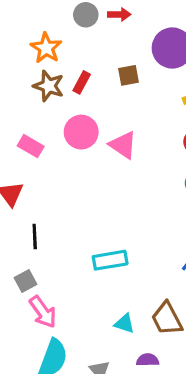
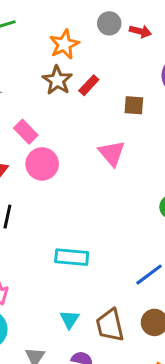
brown square: (128, 75) -> (134, 105), moved
pink circle: (81, 132) -> (42, 164), moved
cyan triangle: (124, 324) -> (69, 319), turned 30

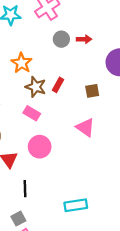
orange star: (64, 44) -> (22, 63), moved
pink rectangle: (26, 132) -> (32, 113), moved

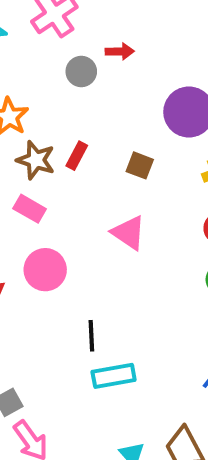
red arrow: (84, 39) -> (120, 51), moved
brown square: (92, 91) -> (140, 165), turned 32
black line: (25, 189) -> (91, 336), moved

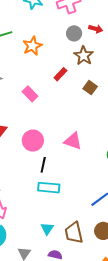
brown star: (36, 160) -> (84, 56), moved
pink triangle: (129, 233) -> (73, 141), moved, turned -30
pink circle: (45, 270) -> (33, 141), moved

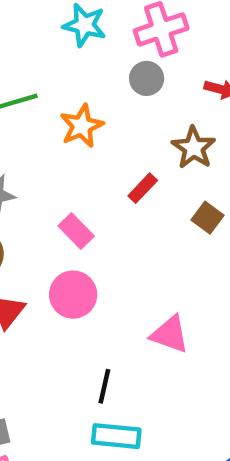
gray circle: (74, 33) -> (147, 78), moved
pink circle: (33, 141) -> (73, 295), moved

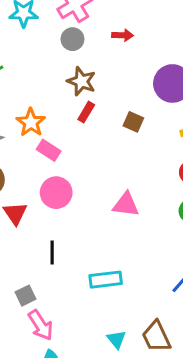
orange star: (82, 126) -> (31, 122), moved
brown star: (194, 148) -> (81, 81), moved
black line: (104, 386) -> (52, 253), moved

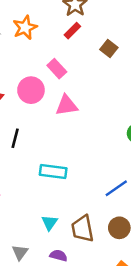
pink rectangle: (49, 150) -> (57, 69), moved
pink triangle: (126, 205) -> (67, 105), moved, turned -30

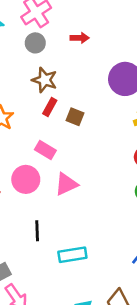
brown square: (109, 49) -> (75, 117), moved
black line: (15, 138) -> (37, 231), moved

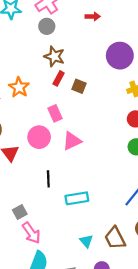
red arrow: (80, 38) -> (93, 16), moved
pink rectangle: (45, 150) -> (55, 113), turned 35

